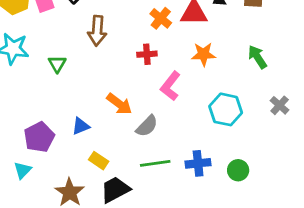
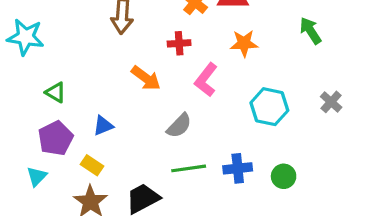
green arrow: (257, 57) -> (310, 31), moved
green triangle: (57, 64) -> (56, 92), moved, turned -30
orange arrow: (119, 104) -> (146, 78), moved
yellow rectangle: (99, 161) -> (92, 165), moved

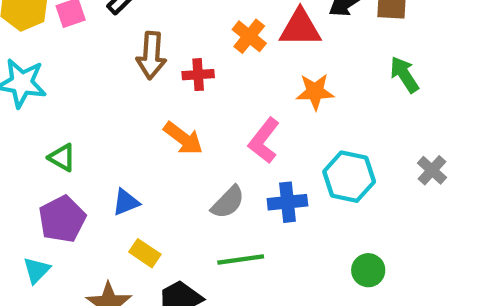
red cross: (179, 43) -> (198, 75), moved
yellow rectangle: (92, 165) -> (145, 253), moved
blue cross: (238, 168) -> (287, 202), moved

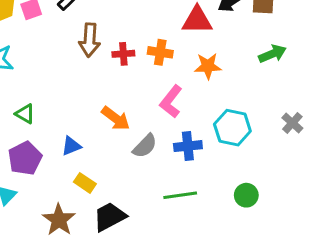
orange cross: (249, 36) -> (160, 52), moved, turned -30
green arrow: (404, 75) -> (272, 54), turned 100
orange arrow: (183, 138) -> (116, 118), moved
green line: (241, 260) -> (180, 195), moved

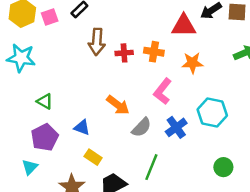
blue triangle: (71, 146) -> (82, 127), turned 42
blue cross: (188, 146) -> (176, 127), turned -30
green line: (180, 195) -> (151, 167), moved, turned -60

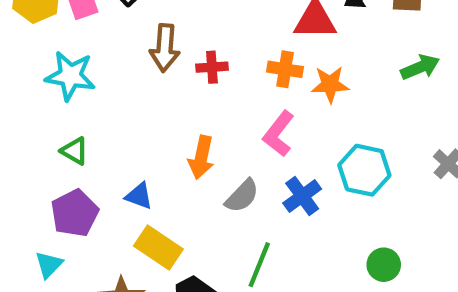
orange cross: (154, 52) -> (285, 69), moved
cyan star: (21, 58) -> (70, 76), moved
orange arrow: (118, 105) -> (201, 157), turned 65
yellow rectangle: (93, 157) -> (158, 248), size x1.5

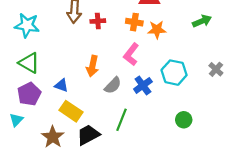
green triangle: (75, 151) -> (29, 63), size x1.5

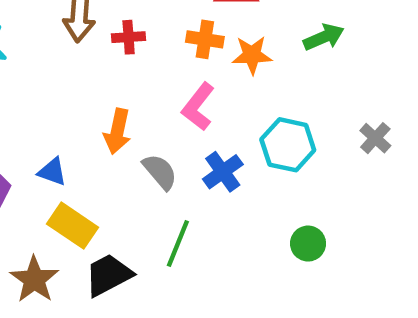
green arrow: (202, 21) -> (324, 37), moved
gray semicircle: (113, 85) -> (160, 172), turned -84

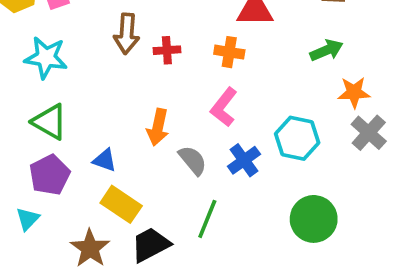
orange star: (252, 55) -> (354, 92), moved
gray cross: (375, 138) -> (369, 133), size x1.4
green circle: (308, 244) -> (314, 219), size x1.6

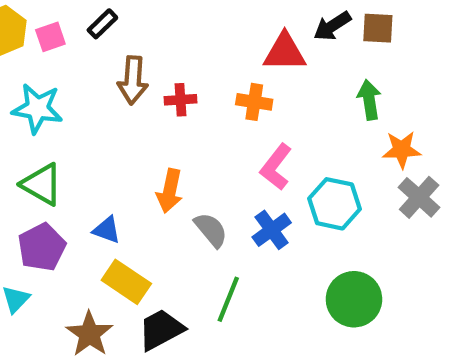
green arrow: (326, 50) -> (369, 100), turned -76
pink L-shape: (224, 107) -> (276, 167), moved

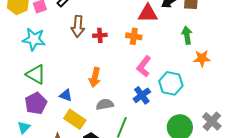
gray cross: (419, 197) -> (212, 121), moved
gray semicircle: (211, 230) -> (105, 104), moved, turned -60

